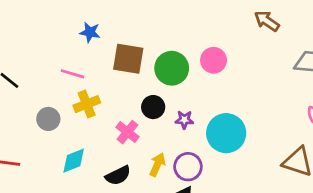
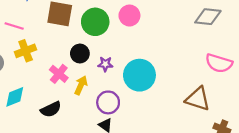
yellow arrow: (157, 165) -> (81, 85), moved

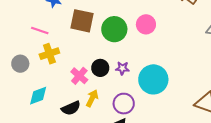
black circle: (80, 54) -> (100, 68), moved
yellow arrow: (81, 85) -> (92, 98), moved

